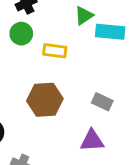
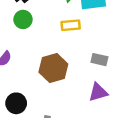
yellow rectangle: (55, 51) -> (71, 25), moved

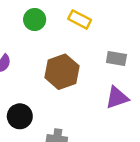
green circle: (23, 19) -> (35, 20), moved
yellow rectangle: (71, 25) -> (80, 19), turned 36

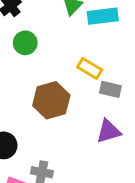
yellow rectangle: (80, 19) -> (90, 68), moved

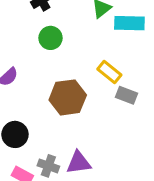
purple triangle: (109, 131) -> (79, 163), moved

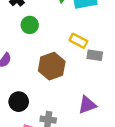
purple triangle: (79, 163) -> (87, 105), moved

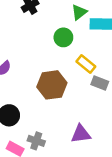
green circle: (30, 25) -> (63, 37), moved

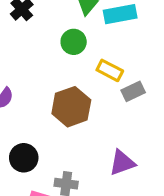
gray rectangle: (100, 83) -> (133, 91), turned -35

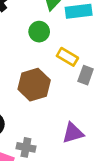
gray rectangle: (133, 91) -> (86, 75), turned -48

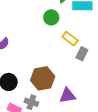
brown hexagon: (34, 85) -> (43, 78), moved

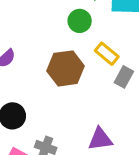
brown hexagon: (43, 78) -> (66, 68), moved

